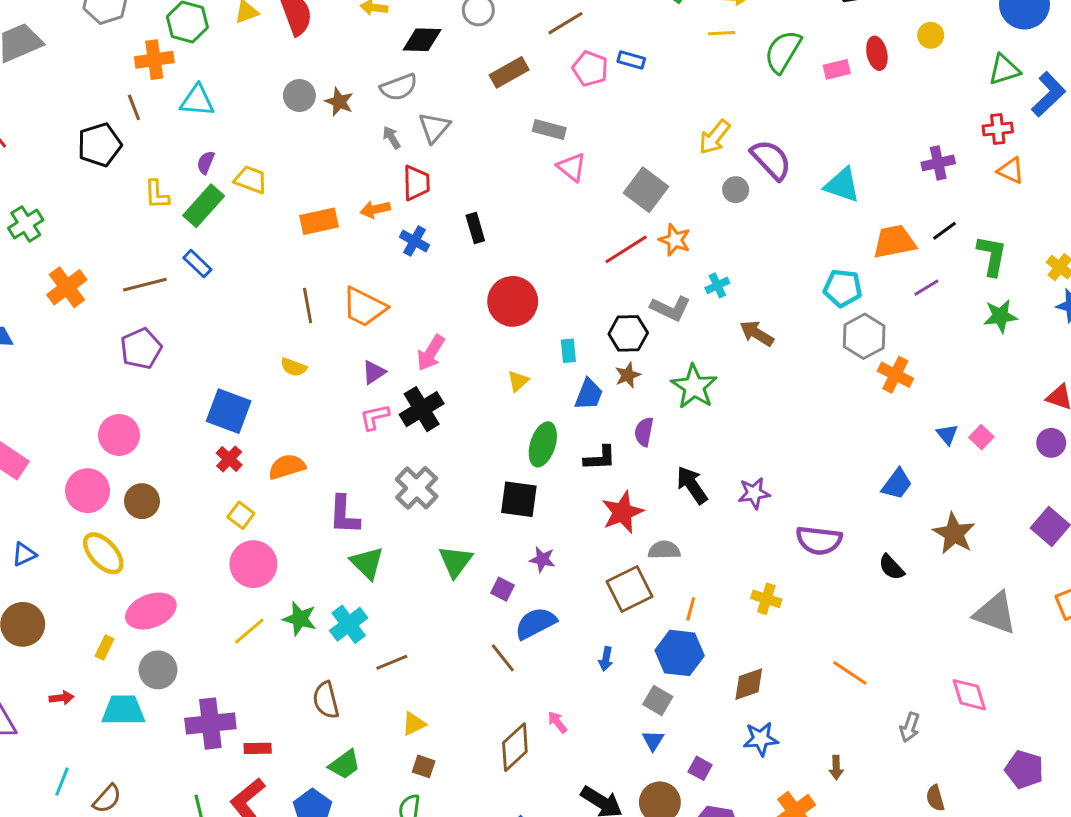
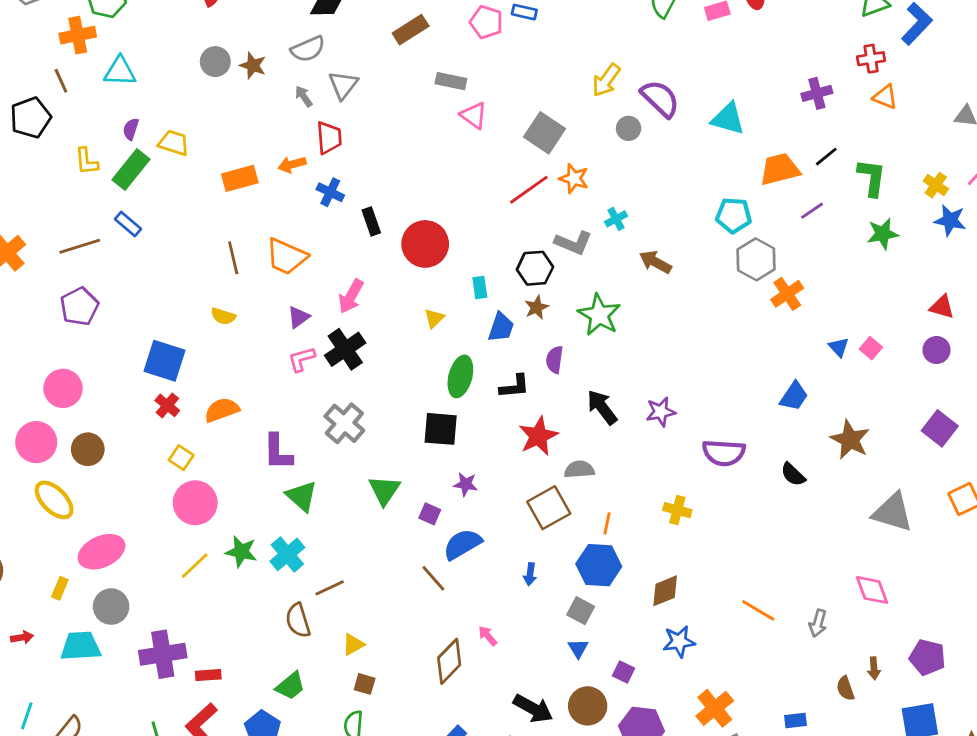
black rectangle: (475, 228) -> (371, 221), moved
orange cross: (895, 375) -> (787, 294), turned 32
orange line: (850, 673) -> (758, 610), moved
brown semicircle: (326, 700) -> (298, 620), moved
brown arrow: (836, 767) -> (874, 668), moved

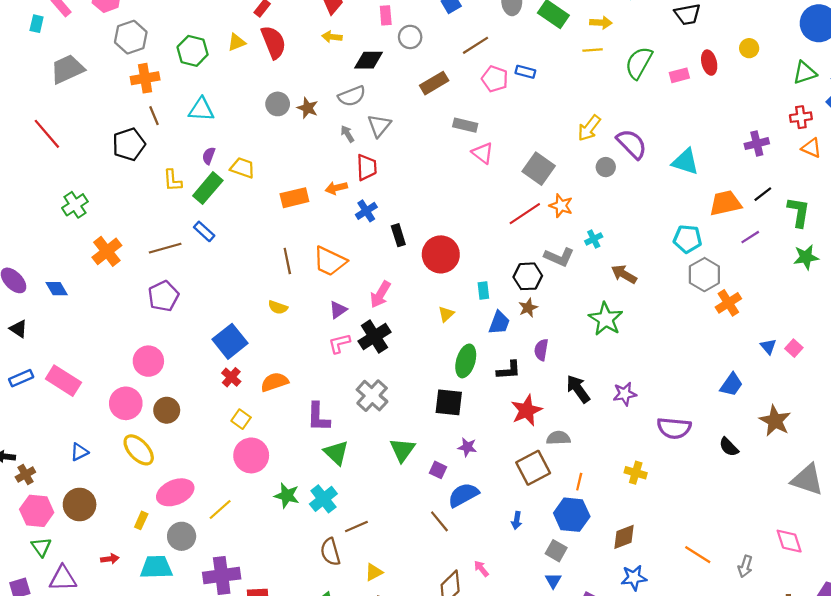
orange cross: (78, 35) -> (145, 78), moved
blue cross: (330, 192) -> (366, 211), turned 30
green star: (599, 315) -> (606, 319), moved
blue square: (164, 361) -> (230, 341), turned 32
yellow line: (195, 566) -> (220, 509), moved

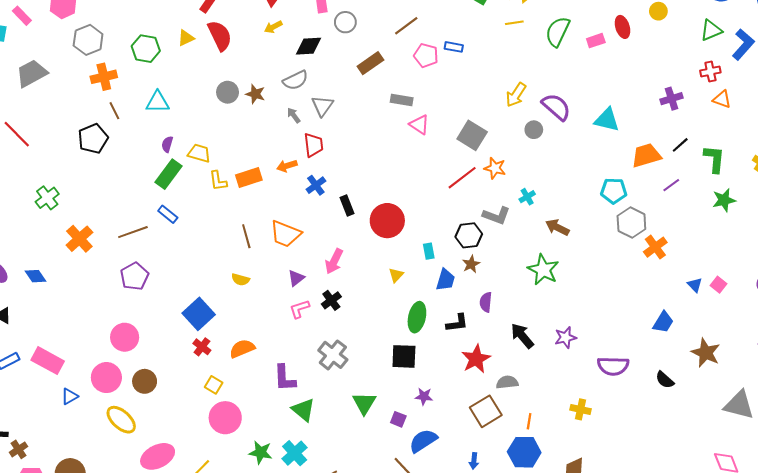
yellow arrow: (332, 37) -> (273, 27), turned -30
yellow L-shape: (173, 180) -> (218, 181), moved
black cross: (374, 337) -> (331, 300), size x0.7
blue triangle: (79, 452) -> (69, 396), moved

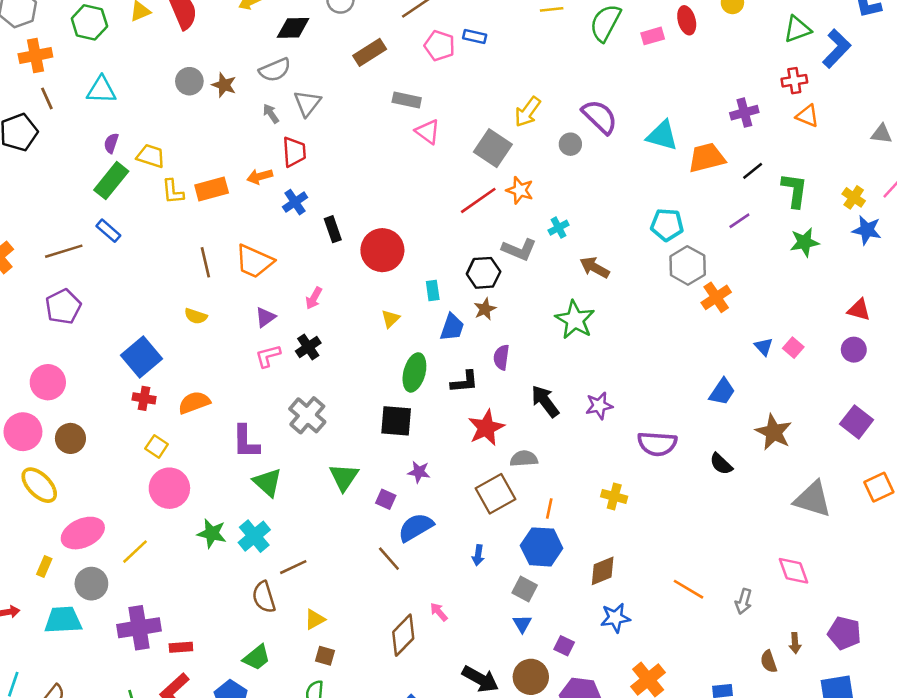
yellow arrow: (516, 95) -> (528, 112), moved
orange trapezoid: (646, 155) -> (707, 158), moved
pink arrow: (334, 261) -> (314, 298), size x0.7
red cross: (202, 347) -> (144, 398), turned -30

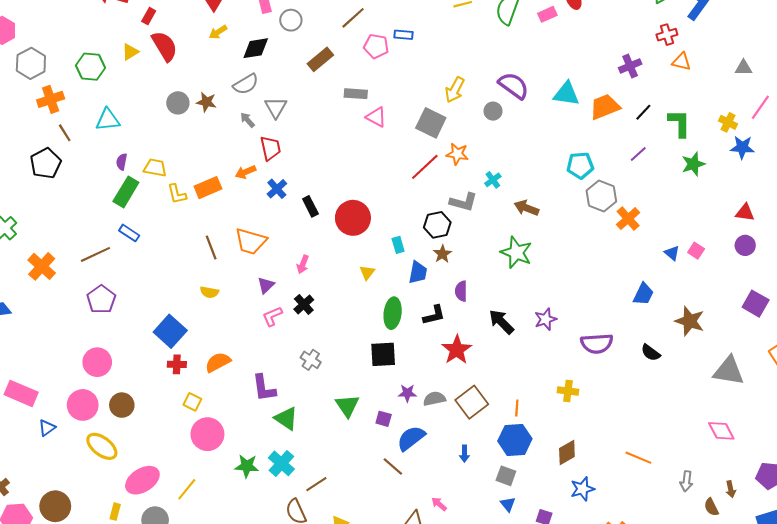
gray cross: (307, 415) -> (311, 360), size x0.7
gray semicircle: (524, 459) -> (434, 399), moved
gray arrow: (744, 601) -> (686, 481), moved

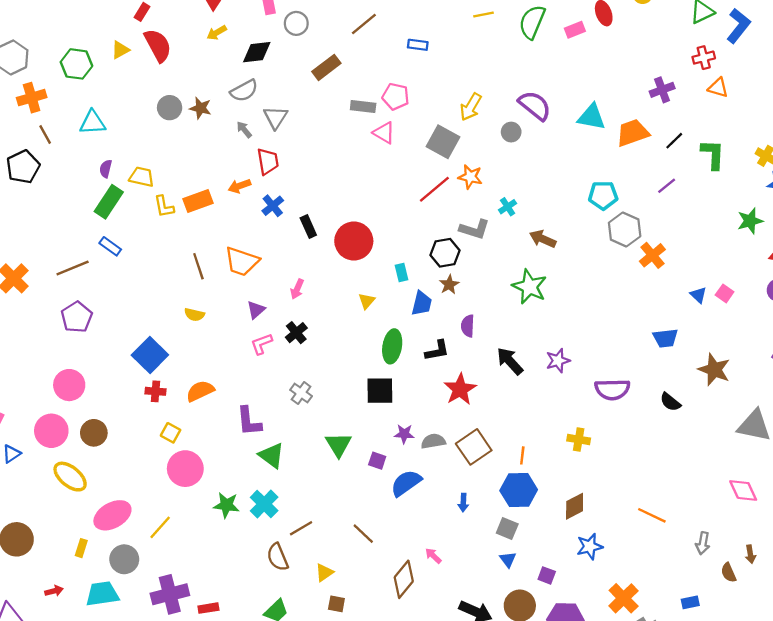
pink pentagon: (376, 46) -> (396, 97), moved
green star: (693, 164) -> (750, 221), moved
blue trapezoid: (643, 294) -> (665, 338), turned 55
brown line: (393, 467) -> (363, 534), moved

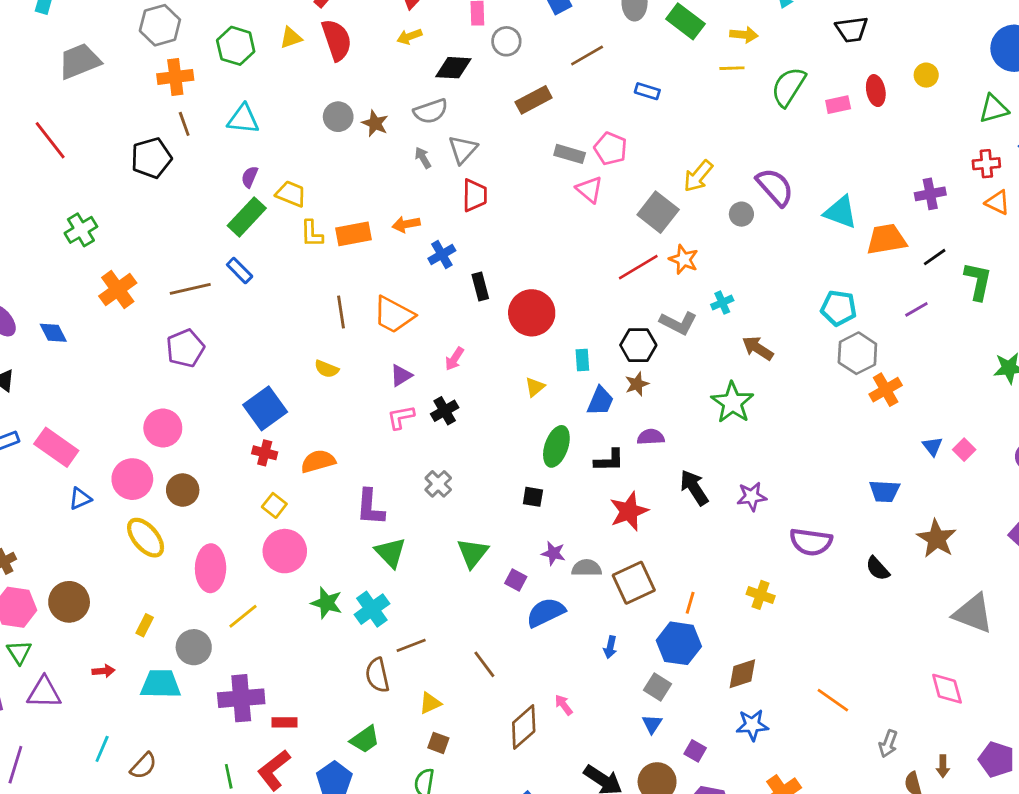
red trapezoid: (268, 161) -> (475, 195), moved
purple semicircle: (468, 326) -> (651, 437), turned 75
black square: (380, 391) -> (533, 497), size x0.6
pink ellipse: (112, 515) -> (211, 568), moved, turned -69

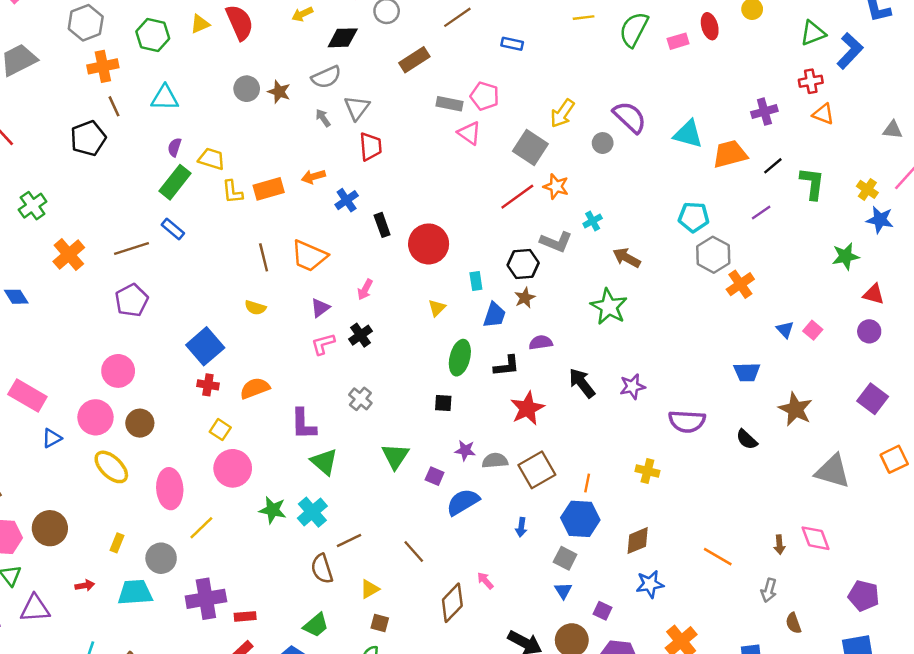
brown arrow: (943, 766) -> (779, 545), moved

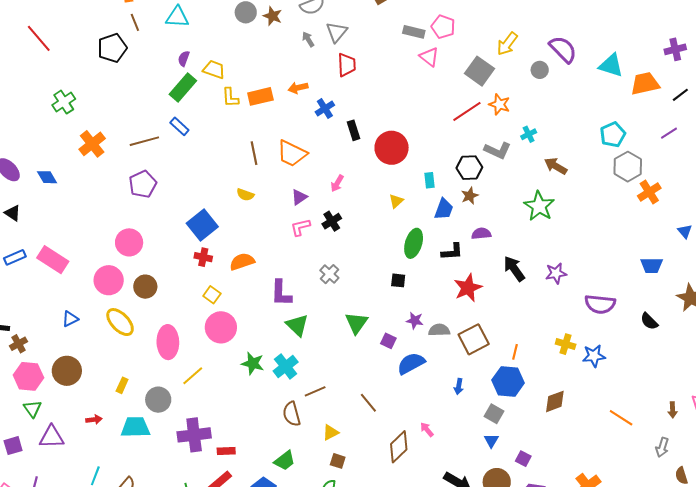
cyan pentagon: (694, 217) -> (613, 135), turned -30
blue triangle: (52, 438) -> (70, 319), moved
blue star: (650, 584) -> (594, 356), moved

